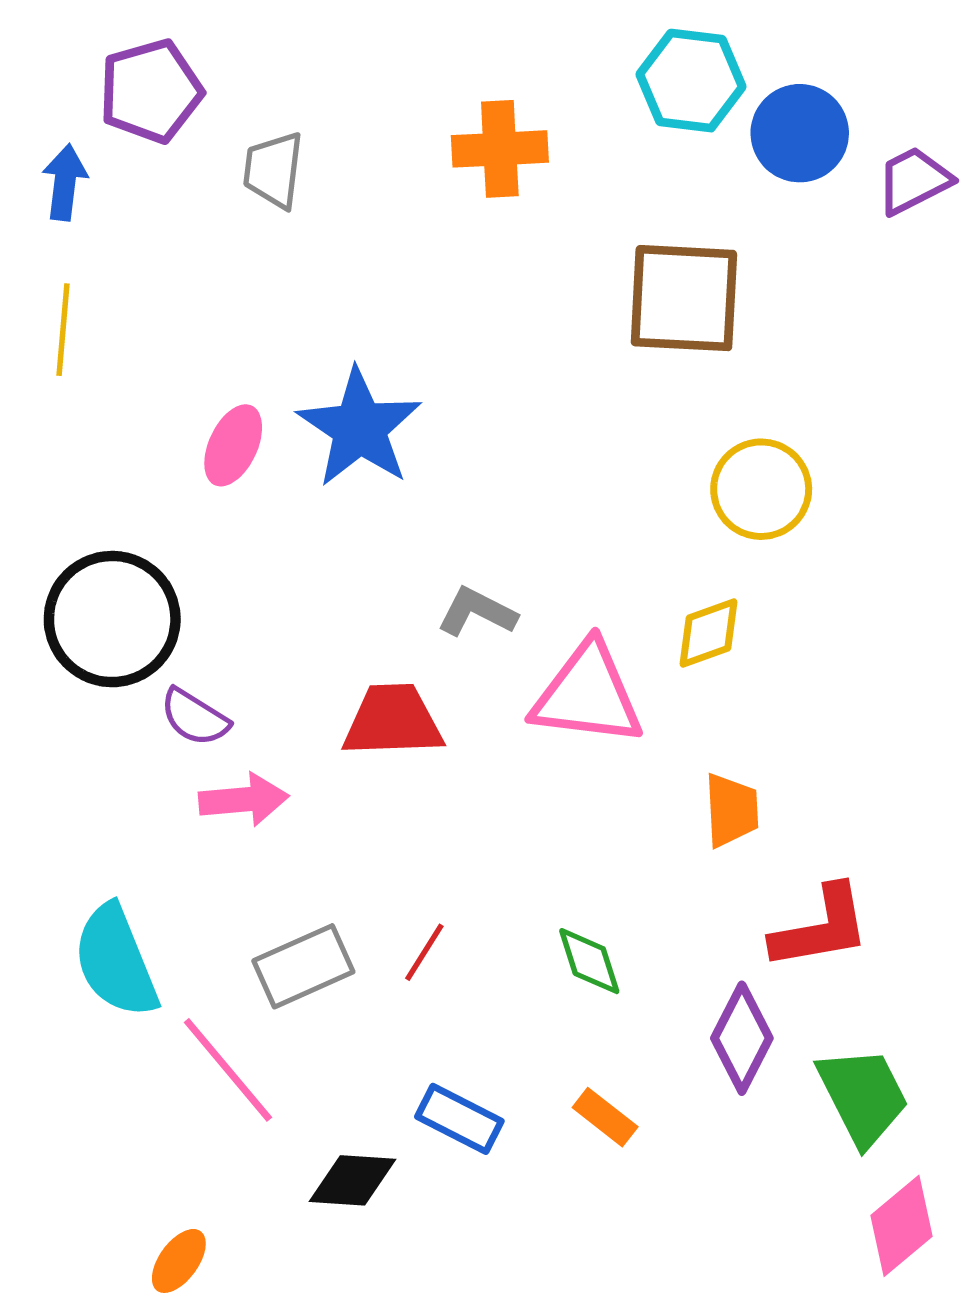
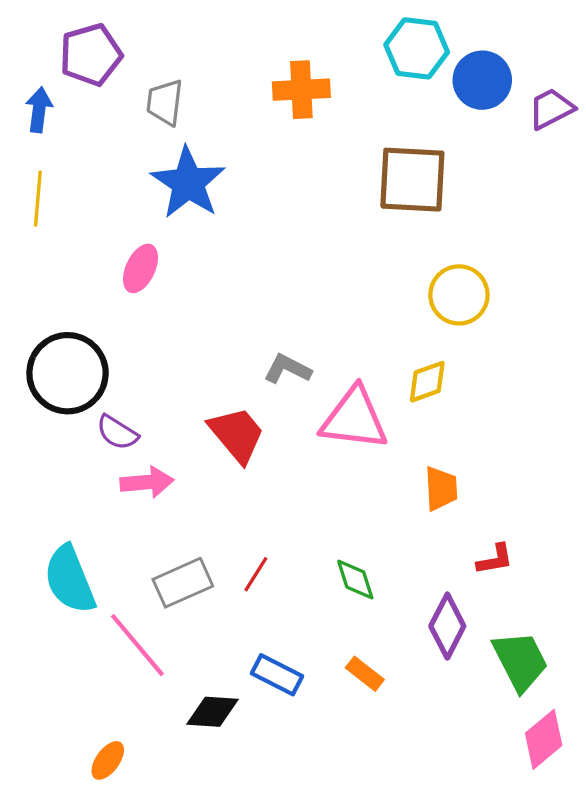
blue star: (359, 428) -> (188, 183), moved
red trapezoid: (393, 721) -> (237, 435), turned 52
red L-shape: (821, 928) -> (495, 559), size x0.6

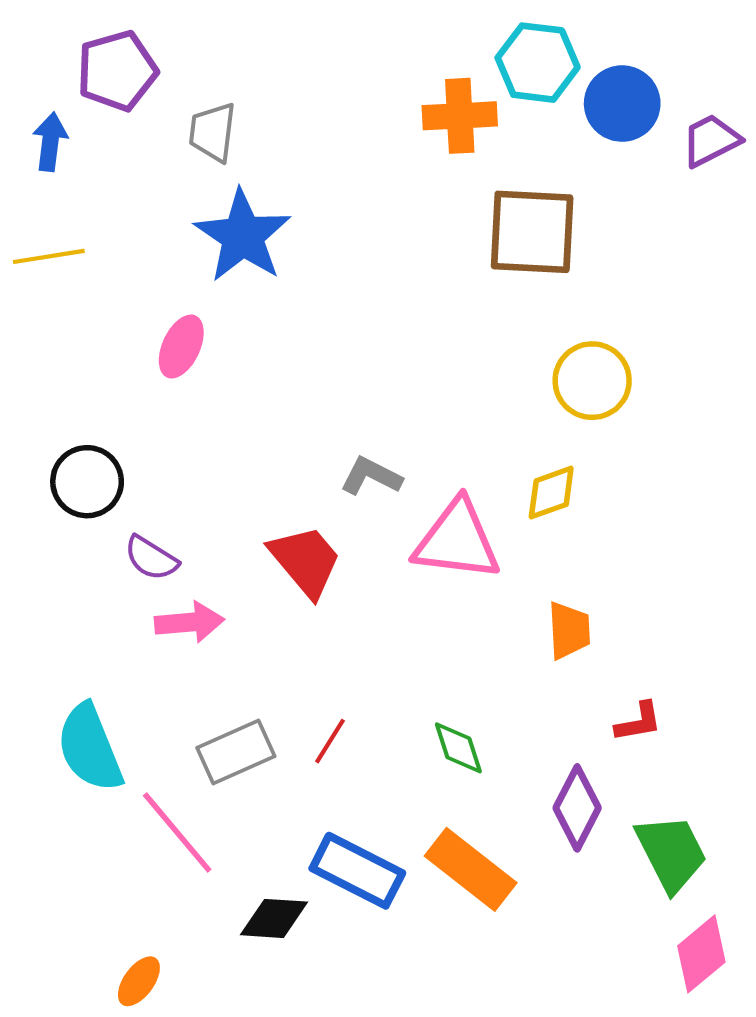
orange cross: (301, 90) -> (460, 116), moved
yellow line: (38, 199) -> (49, 256), turned 76
black circle: (68, 373) -> (87, 482), size x0.7
orange rectangle: (365, 674) -> (471, 869), size x1.8
blue rectangle: (277, 675) -> (357, 871), size x1.4

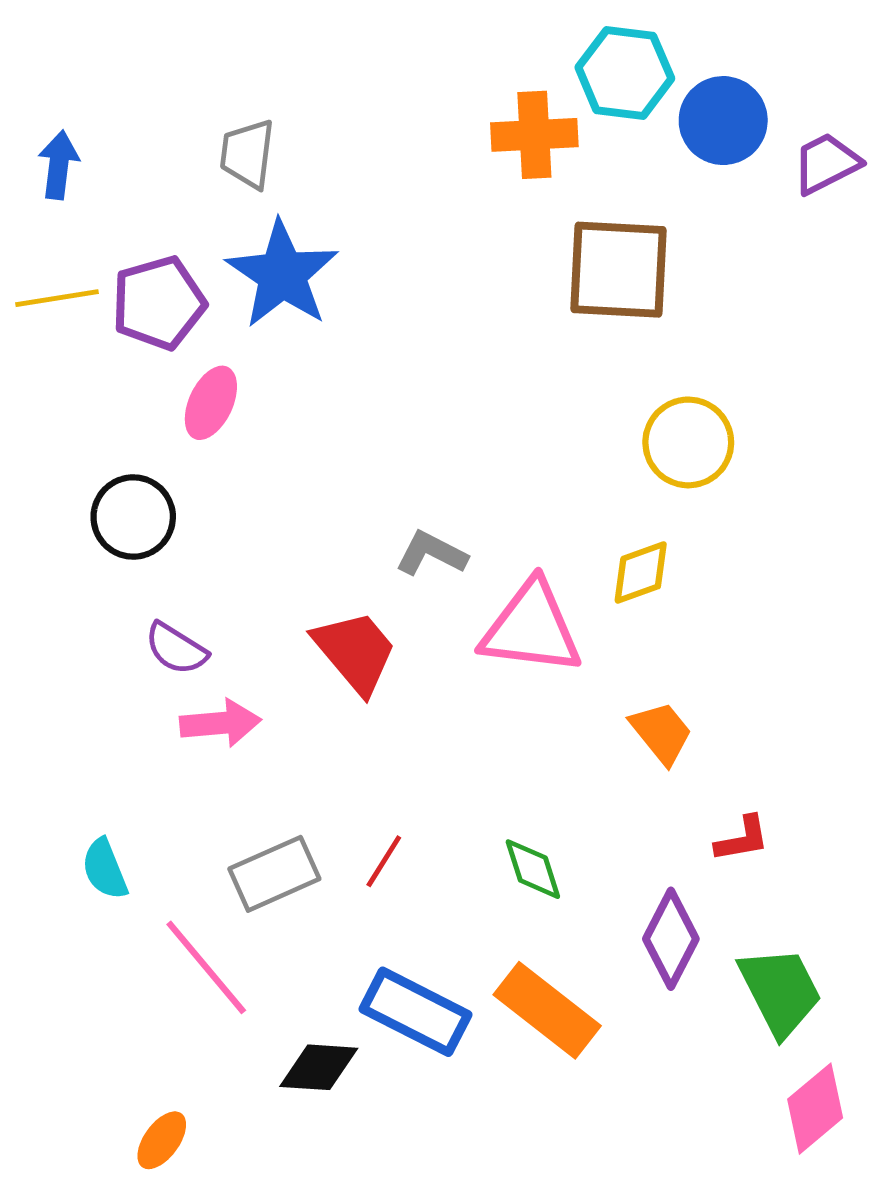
purple pentagon: (117, 71) -> (159, 303), moved
black circle: (87, 482) -> (133, 517), moved
orange trapezoid: (569, 630) -> (661, 733), turned -36
cyan semicircle: (90, 748) -> (105, 869), size x0.6

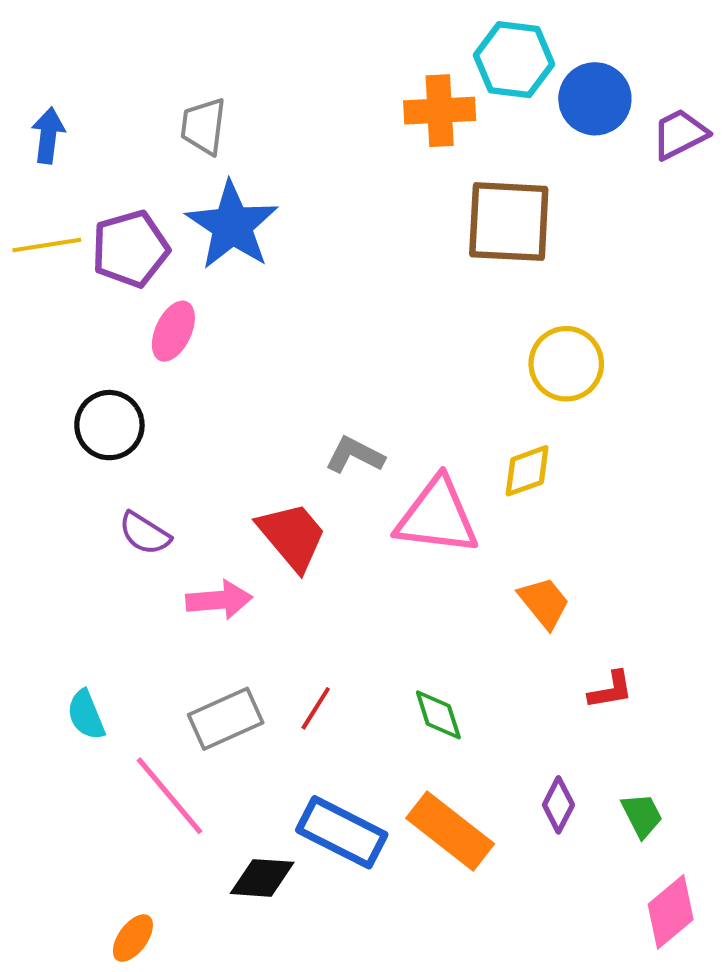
pink arrow: (220, 723) -> (219, 600), moved
purple diamond: (671, 939) -> (558, 805), moved, size x0.7
green trapezoid: (780, 991) -> (642, 815), size x0.6

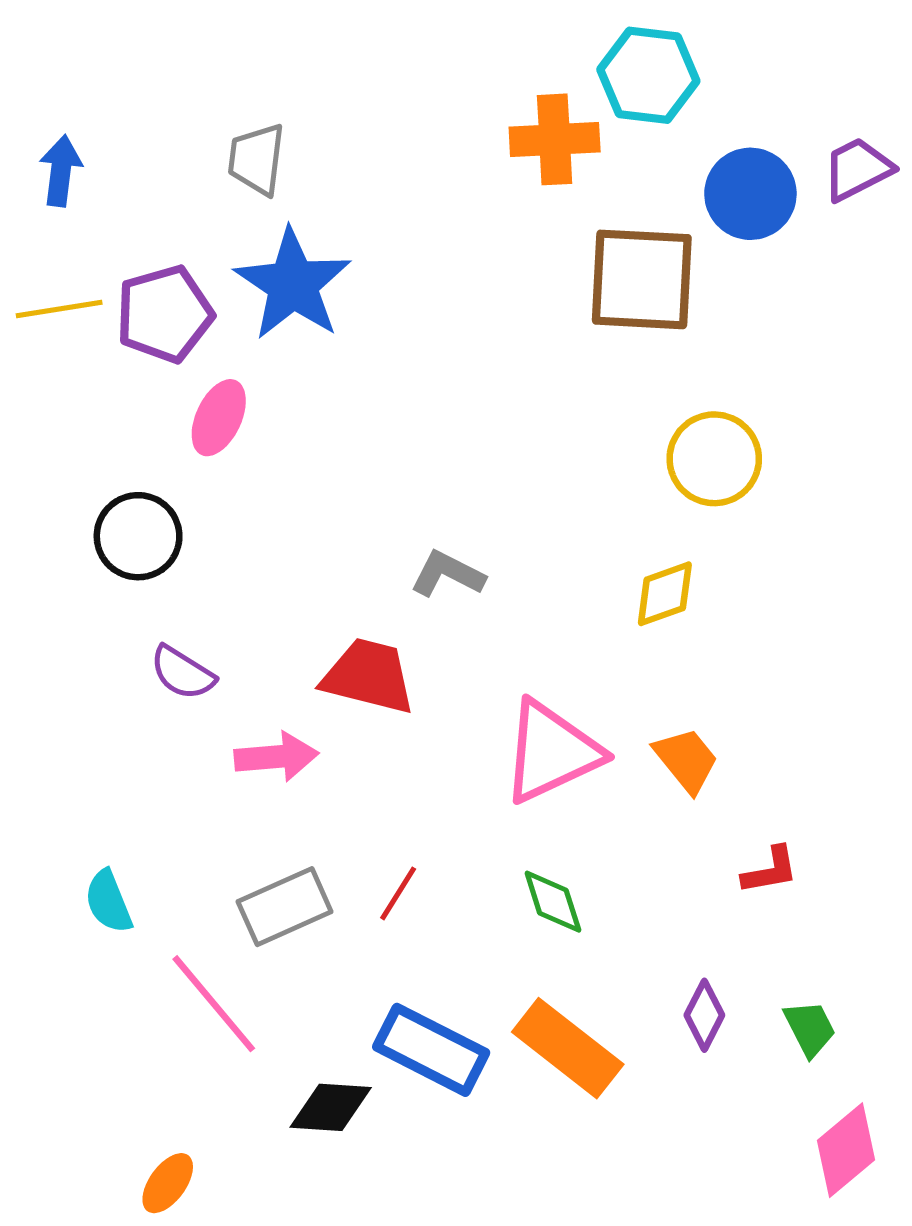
blue circle: (595, 99) -> (750, 194), moved
pink triangle: (437, 516) -> (551, 752), moved, turned -32
red trapezoid: (292, 536) -> (369, 676), turned -36

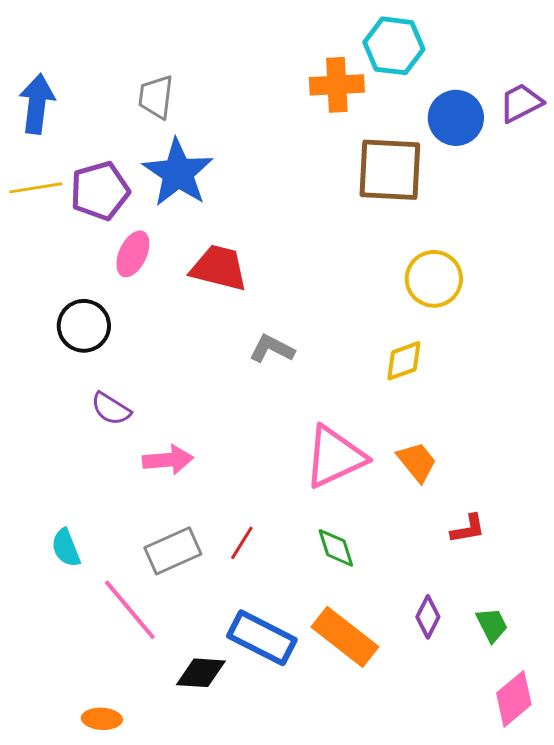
blue arrow: (61, 171) -> (37, 104), size x1.4
red trapezoid: (369, 676) -> (219, 268), moved
orange ellipse: (168, 1183) -> (102, 719), turned 57

